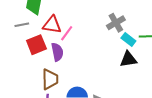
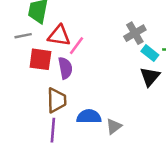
red square: (36, 45) -> (40, 59), turned 30
black triangle: (128, 59) -> (150, 77), turned -42

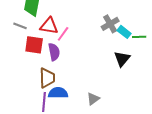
gray line: (23, 36) -> (20, 26), turned 32
cyan rectangle: (150, 53) -> (124, 32), moved
blue semicircle: (89, 116) -> (58, 93), moved

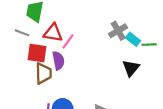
brown trapezoid: (47, 78) -> (43, 73), moved

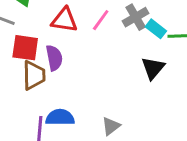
red triangle: (53, 33) -> (64, 20), moved
pink line: (68, 41) -> (101, 20), moved

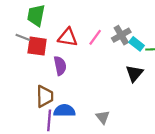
red square: (25, 48) -> (37, 46), moved
brown trapezoid: (34, 75) -> (45, 96), moved
gray triangle: (111, 126) -> (103, 117), turned -32

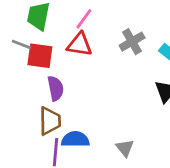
gray cross: (121, 35) -> (132, 42), moved
pink line: (95, 37) -> (84, 19), moved
purple semicircle: (60, 66) -> (55, 88), moved

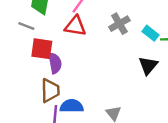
red square: (40, 56) -> (42, 49), moved

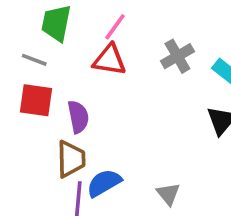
red square: (42, 49) -> (36, 100), moved
blue semicircle: (72, 106) -> (104, 183), turned -30

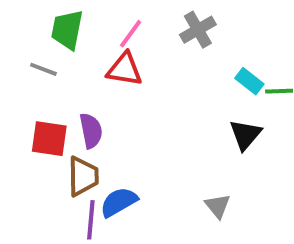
gray cross: (177, 56) -> (198, 30), moved
red square: (36, 100) -> (49, 139), moved
gray triangle: (168, 194) -> (218, 206), moved

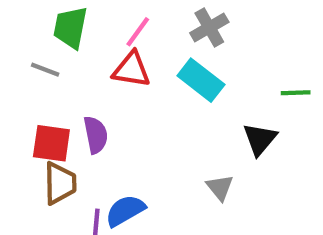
cyan rectangle: (249, 81) -> (201, 80), moved, size x1.5
brown trapezoid: (83, 176) -> (60, 183), moved
gray triangle: (218, 206) -> (220, 187), moved

